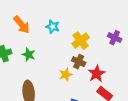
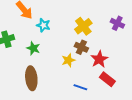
cyan star: (53, 27) -> (43, 25), moved
green star: (29, 55) -> (33, 48), moved

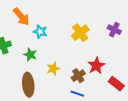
brown cross: (81, 47) -> (78, 76), moved, turned 32
yellow star: (68, 60) -> (53, 69), moved
red rectangle: (107, 79) -> (116, 84), moved

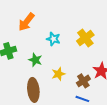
orange arrow: (21, 17) -> (26, 22), turned 78
cyan star: (40, 32) -> (53, 39), moved

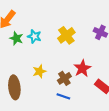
green star: (35, 60) -> (16, 38), moved

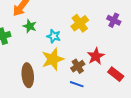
cyan star: (34, 36) -> (54, 36), moved
yellow star: (39, 71) -> (53, 59), size x1.6

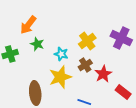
purple cross: (114, 20) -> (121, 38), size x1.5
brown cross: (78, 66) -> (85, 65), moved

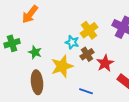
green star: (37, 44) -> (35, 52), moved
cyan star: (61, 54) -> (72, 42), moved

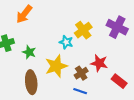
brown cross: (87, 54) -> (81, 73), moved
red star: (105, 63) -> (99, 63), turned -30

